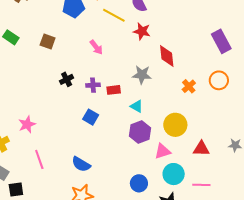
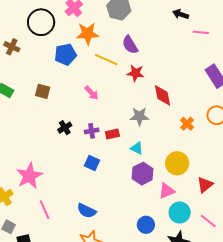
pink star: (27, 124) -> (29, 176), size x1.5
red triangle: (201, 149) -> (205, 185), turned -36
pink line: (201, 185) -> (208, 221), turned 42

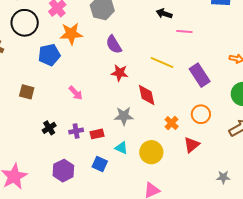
yellow line: (106, 60) -> (162, 63), moved
blue square: (92, 163) -> (100, 164), moved
yellow circle: (177, 163) -> (151, 152), moved
purple hexagon: (143, 174) -> (63, 171), moved
red triangle: (205, 185) -> (192, 145), moved

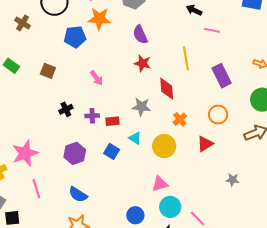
yellow line: (162, 63) -> (186, 58), turned 50
orange cross: (172, 123) -> (180, 119), moved

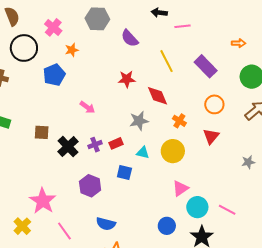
orange star: (99, 19) -> (72, 50), size x0.6
purple semicircle: (140, 35) -> (130, 38), moved
brown square: (48, 71) -> (42, 132), moved
black cross: (66, 109) -> (68, 147), size x1.5

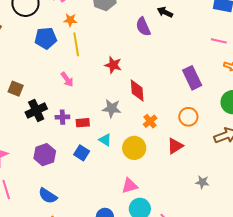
pink line: (182, 26) -> (219, 41), moved
purple semicircle: (130, 38) -> (143, 27), moved
yellow line: (166, 61) -> (76, 44), moved

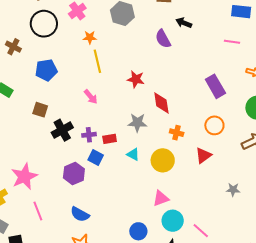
blue pentagon: (46, 38) -> (46, 70), moved
pink line: (219, 41) -> (232, 42), moved
orange cross: (150, 121) -> (177, 133), turned -32
blue square: (82, 153) -> (96, 158), moved

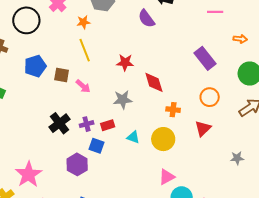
orange star: (90, 37) -> (83, 22), moved
brown square: (40, 110) -> (62, 75), moved
gray star: (137, 123) -> (123, 100), moved

